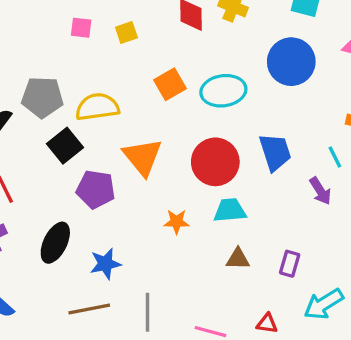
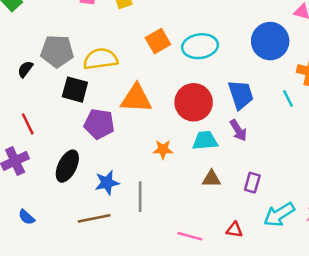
blue circle: (291, 62) -> (270, 41), moved
black square: (65, 146) -> (75, 90), turned -36
orange triangle: (143, 157) -> (136, 98), turned -48
purple arrow: (320, 191) -> (238, 130), moved
gray line: (147, 312) -> (140, 197), moved

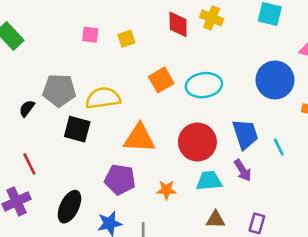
cyan line: (288, 98) -> (279, 147), moved
purple pentagon: (99, 124) -> (120, 179), moved

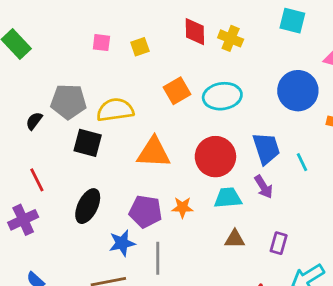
yellow cross: (212, 18) -> (231, 38), moved
purple pentagon: (120, 179) -> (145, 212), moved
black ellipse: (69, 207) -> (88, 206), moved

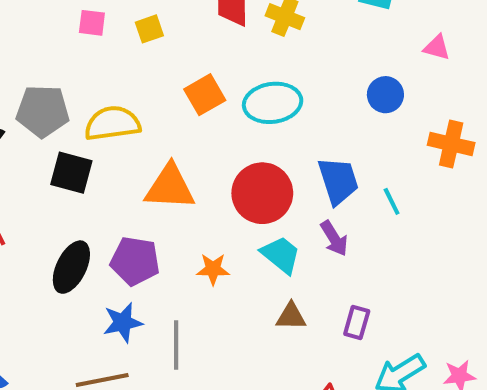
blue circle: (298, 91) -> (385, 95), size x0.6
cyan trapezoid: (228, 198) -> (281, 255), turned 44
purple pentagon: (145, 212) -> (135, 261), moved

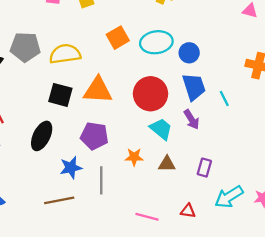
blue circle: (385, 95) -> (189, 53), moved
black square: (71, 173) -> (60, 95), moved
purple pentagon: (135, 261) -> (94, 136), moved
orange star: (213, 269) -> (134, 157), moved

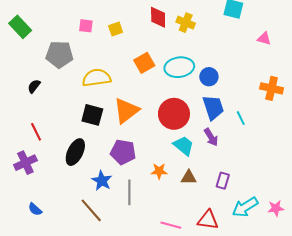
gray pentagon: (25, 47) -> (59, 54), moved
orange triangle: (98, 90) -> (126, 111), turned -40
blue star: (71, 168) -> (102, 181), turned -30
brown line: (59, 200) -> (91, 210), turned 60
red triangle: (188, 211) -> (208, 220), size x1.5

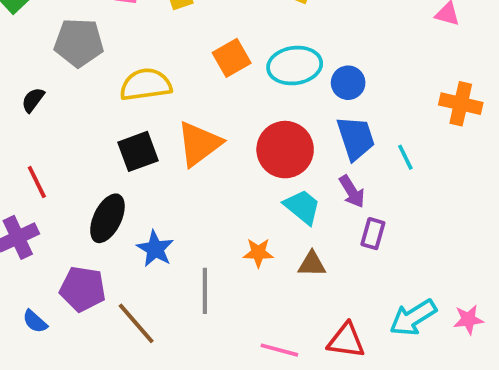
black square: (92, 115) -> (138, 151), turned -35
purple pentagon: (123, 152) -> (83, 289), moved
blue star: (102, 181) -> (155, 249), moved
purple rectangle: (223, 181) -> (373, 234), moved

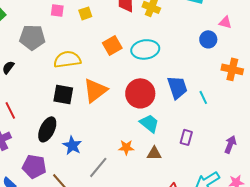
blue circle: (348, 83) -> (208, 39), moved
black square: (138, 151) -> (63, 94), turned 30
purple arrow: (352, 192) -> (230, 144), moved, turned -126
gray line: (205, 291) -> (98, 167), turned 40

